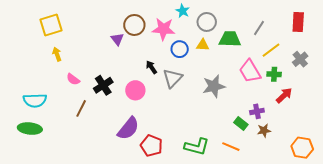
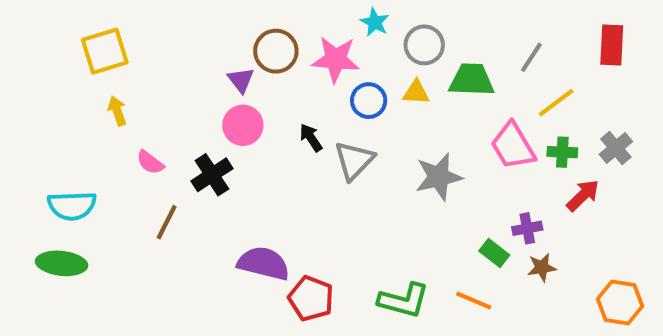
gray cross: (300, 59) -> (616, 148), moved
pink circle: (135, 90) -> (243, 125), moved
purple semicircle: (128, 129) -> (263, 263), turned -115

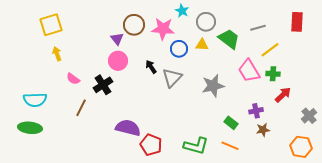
gray line: (531, 57) -> (258, 28), turned 42
green trapezoid: (472, 80) -> (229, 39), turned 35
gray cross: (616, 148) -> (309, 116), moved
green rectangle: (494, 253) -> (231, 123), moved

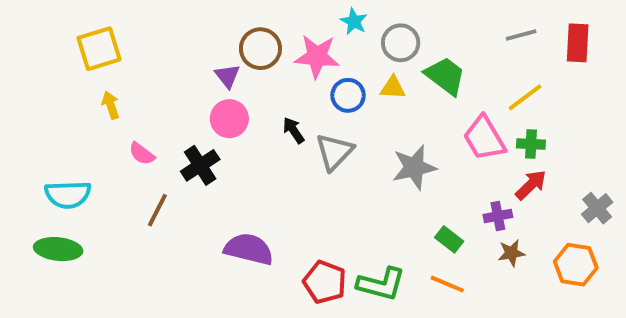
gray line: (258, 28) -> (521, 35), moved
red arrow: (283, 95) -> (531, 185), moved
gray cross: (309, 116) -> (597, 208), moved
red pentagon: (151, 145) -> (325, 282), moved
orange hexagon: (301, 147) -> (576, 265), moved

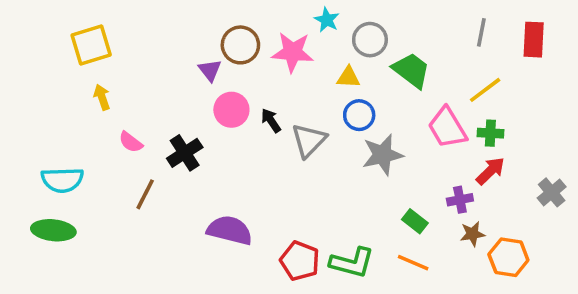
gray line: (521, 35) -> (481, 32), turned -64
yellow triangle: (393, 88) -> (348, 77), moved
blue circle: (348, 95) -> (359, 115), moved
pink circle: (229, 119) -> (231, 110), moved
orange hexagon: (576, 265) -> (508, 257), moved

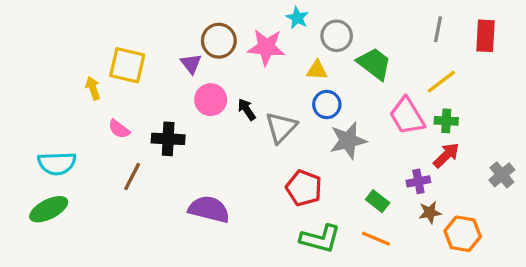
yellow square: (91, 45) -> (127, 65), moved, turned 30
black cross: (185, 153) -> (168, 139), turned 36
green ellipse: (53, 230) -> (49, 209), turned -33
red pentagon: (300, 261) -> (304, 188), moved

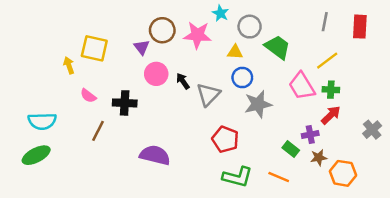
green rectangle: (378, 201) -> (291, 149), moved

